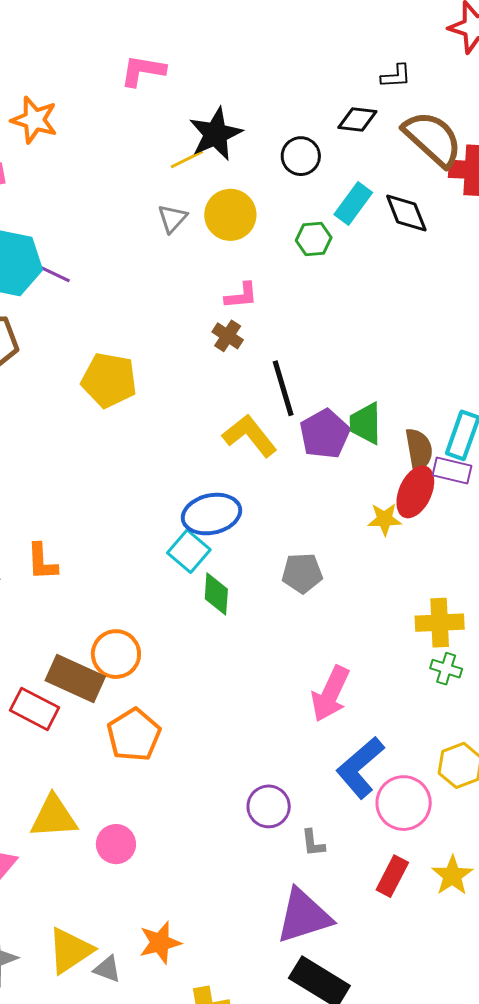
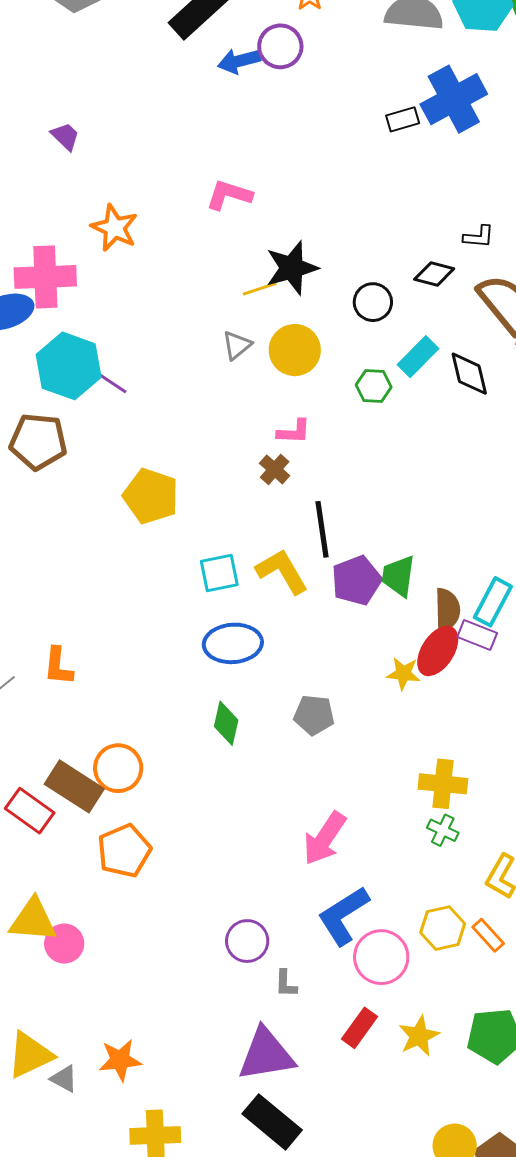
cyan square: (189, 551) -> (219, 573), moved, turned 30
pink circle: (116, 844) -> (64, 944), moved

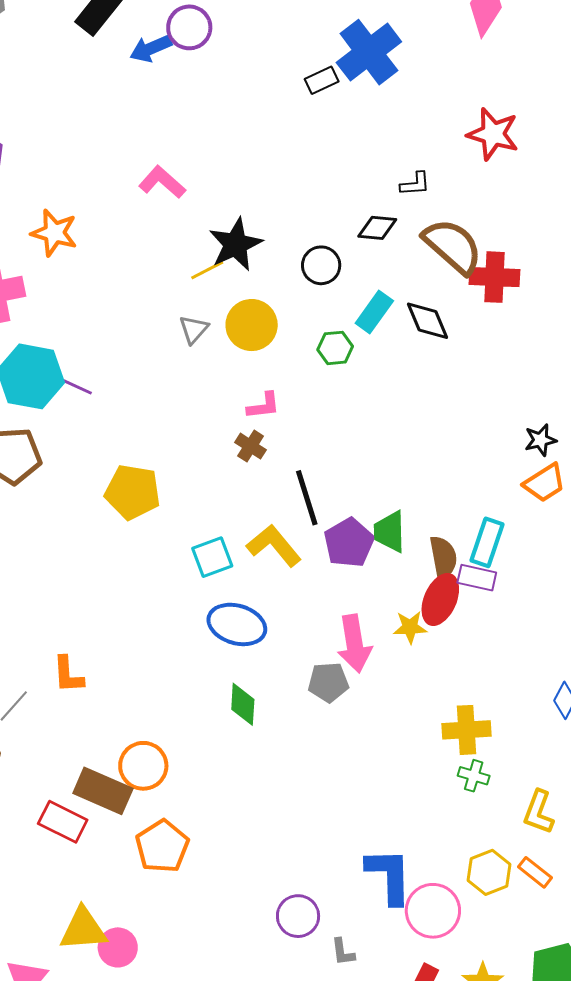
pink L-shape: (229, 195) -> (162, 182), turned 33
blue ellipse: (233, 643) -> (237, 624), turned 30
pink arrow: (325, 838) -> (354, 644), moved, turned -34
blue L-shape: (343, 916) -> (389, 876), turned 130

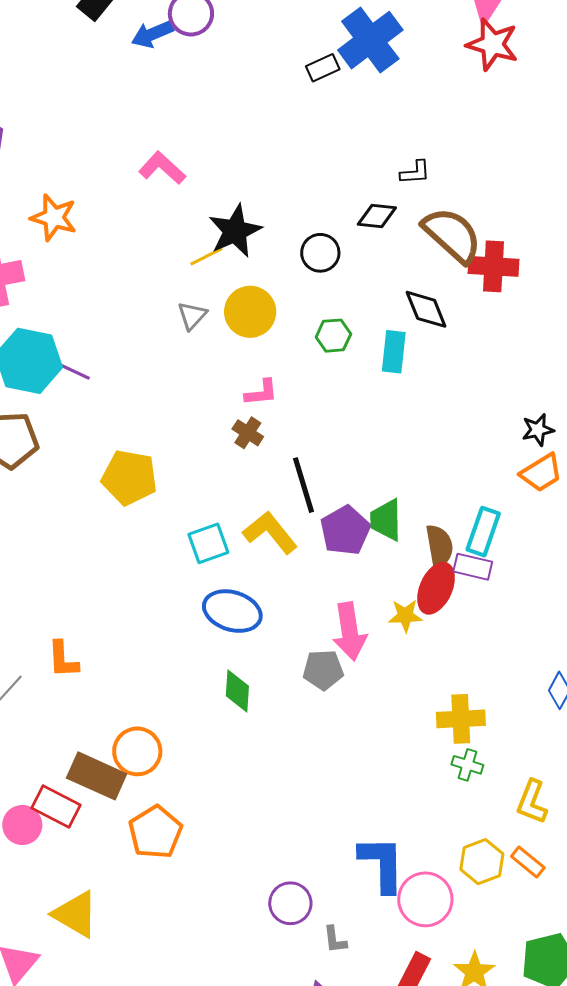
red star: (493, 134) -> (492, 44), moved
cyan rectangle: (374, 312) -> (394, 352), moved, turned -30
yellow triangle: (83, 929) -> (76, 914), turned 34
pink circle: (118, 947) -> (22, 825), moved

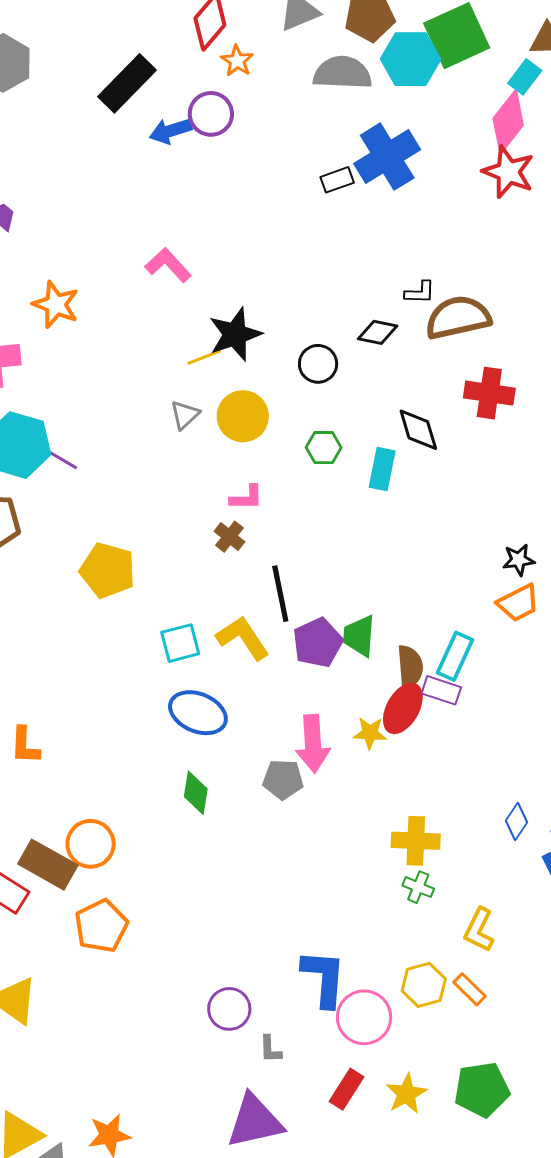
brown semicircle: (452, 235) -> (458, 317), moved, turned -60

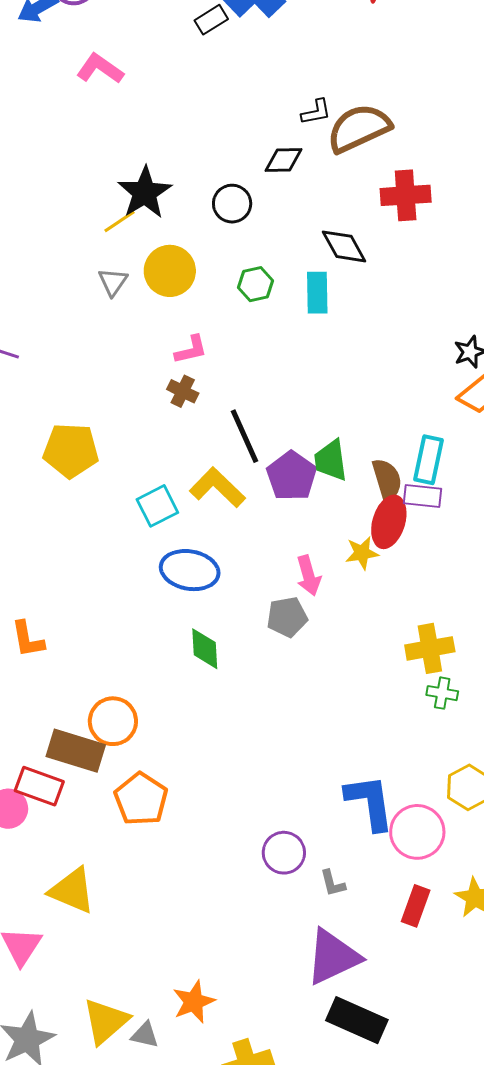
pink L-shape: (168, 265) -> (100, 69), moved
pink arrow: (313, 744) -> (309, 576), size x0.7

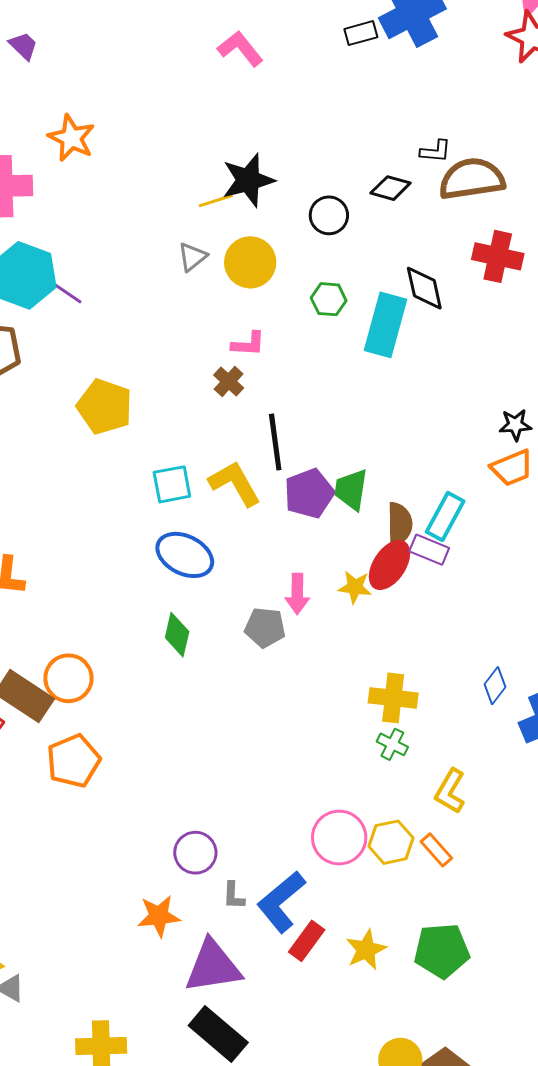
cyan rectangle: (317, 293) -> (386, 325), size x1.5
blue L-shape: (370, 802) -> (281, 902), moved, turned -138
pink circle: (417, 832) -> (339, 838), moved
orange star: (194, 1002) -> (159, 916), moved

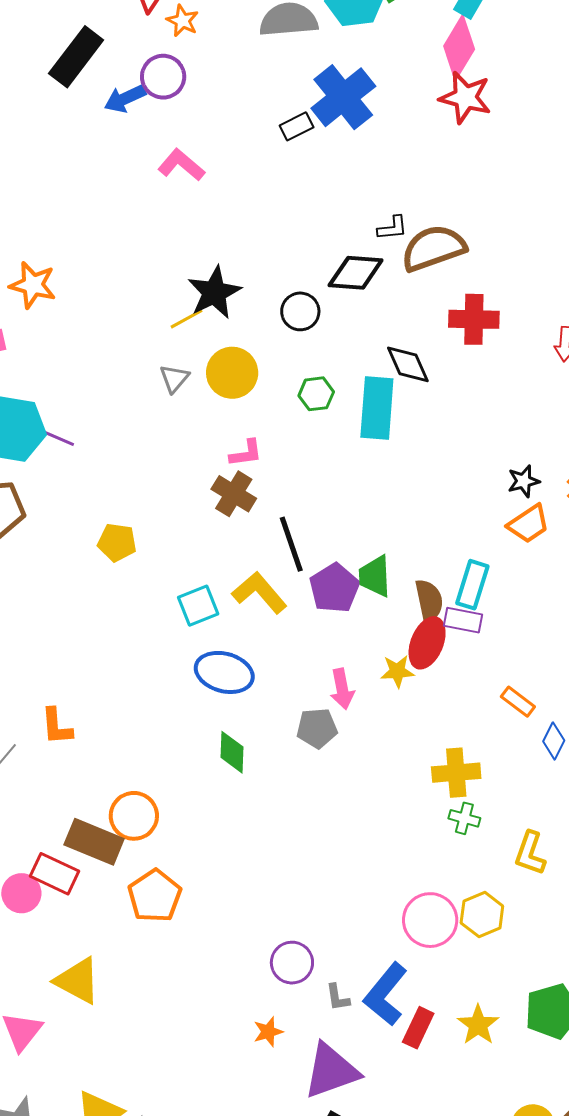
black diamond: (391, 188) -> (356, 273), size x1.4
brown cross: (229, 381) -> (234, 494), size x1.4
yellow pentagon: (105, 407) -> (117, 542), size x0.7
orange rectangle: (436, 850) -> (518, 702), moved
orange star: (159, 916) -> (268, 1032), size x0.7

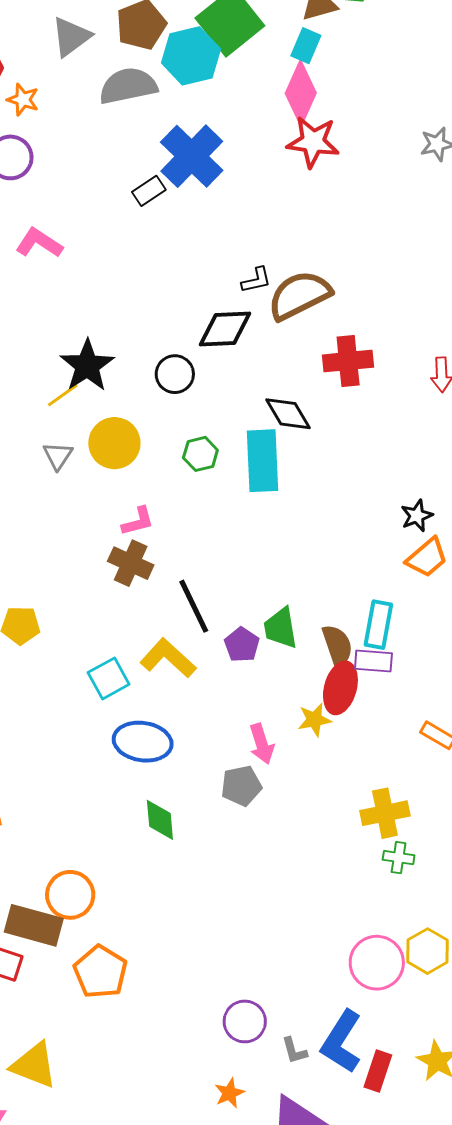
purple pentagon: (334, 588) -> (242, 645), size x0.7

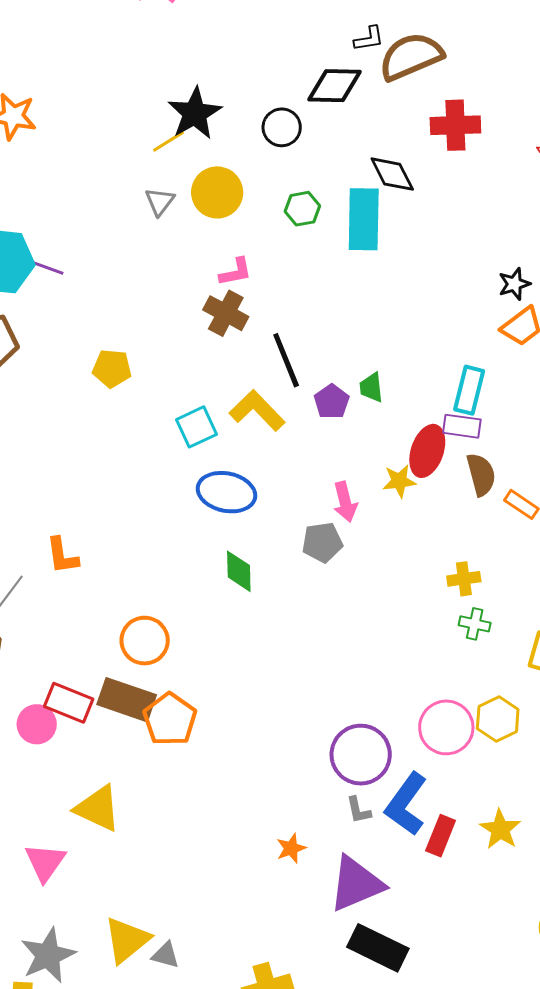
green trapezoid: (281, 628) -> (371, 387), size x0.7
brown semicircle: (337, 646) -> (481, 474), moved
yellow cross: (385, 813) -> (464, 579), size x0.7
brown rectangle: (34, 925) -> (127, 700), moved
purple circle: (245, 1021) -> (361, 755), moved, size x1.4

